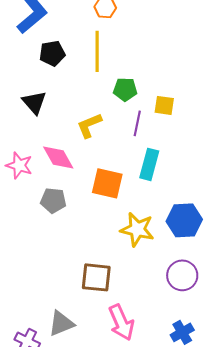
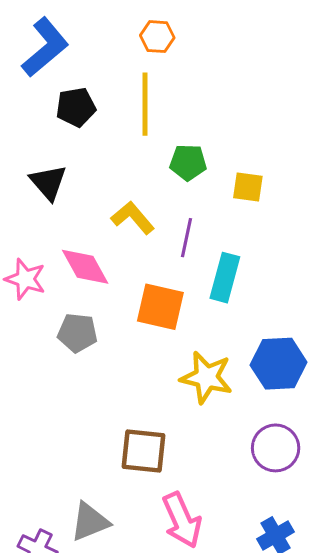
purple line: (137, 123) -> (186, 238), moved
yellow L-shape: (89, 125) -> (133, 218), turned 72

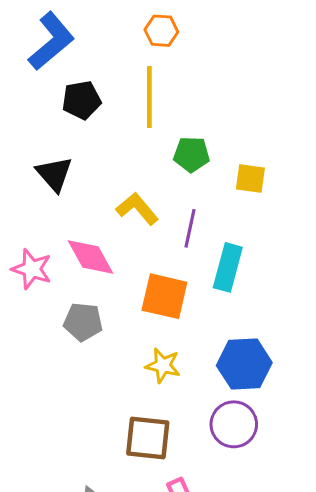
blue hexagon: (279, 364) -> (244, 364), moved
yellow star: (206, 377) -> (163, 366), moved, size x0.7
purple circle: (276, 448) -> (234, 424), moved

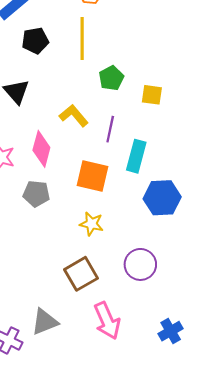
green pentagon: (192, 154) -> (111, 78), turned -30
pink diamond: (91, 257) -> (41, 149), turned 44
blue hexagon: (244, 364) -> (162, 198), moved
brown square: (148, 438) -> (81, 274), turned -36

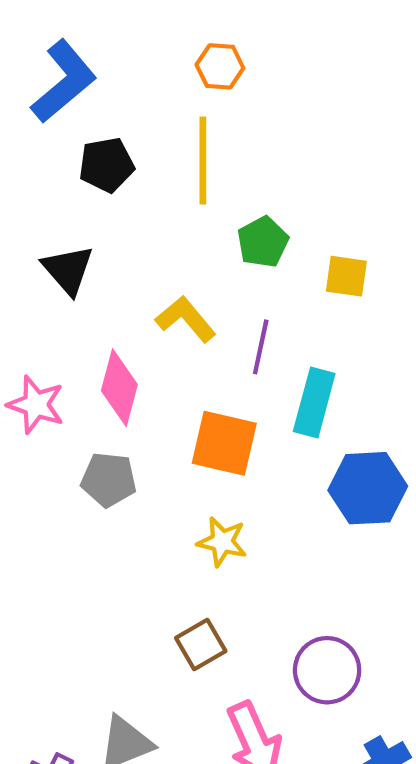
purple circle: (140, 264) -> (327, 670), moved
brown square: (81, 274) -> (201, 645), size x0.7

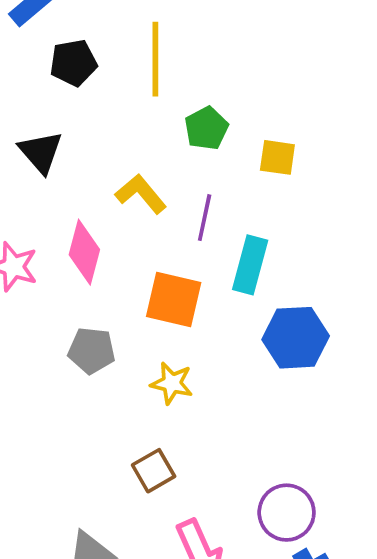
gray pentagon: (109, 480) -> (92, 350), moved
purple circle: (327, 670) -> (287, 513), moved

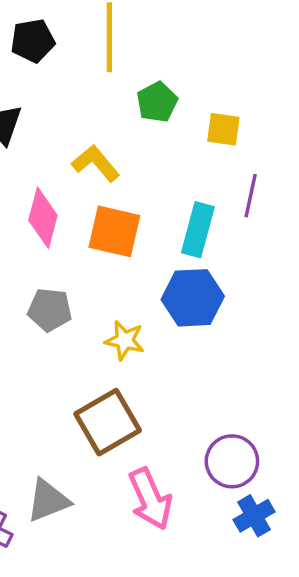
purple line: (205, 218) -> (251, 196), moved
orange square: (174, 299) -> (114, 231), moved
blue hexagon: (296, 338) -> (193, 298), moved
brown square: (154, 471) -> (108, 422), size x1.6

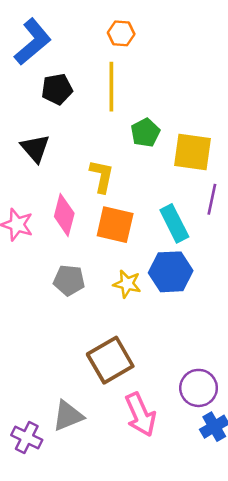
yellow square: (223, 129) -> (192, 152), size x1.6
yellow L-shape: (96, 163) -> (102, 176), turned 52
cyan rectangle: (198, 230) -> (174, 223), turned -42
yellow star: (125, 340) -> (127, 284), moved

